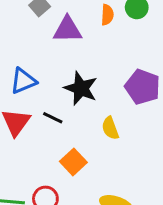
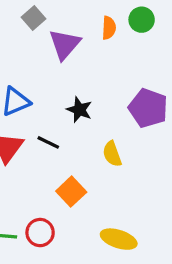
purple triangle: (68, 29) -> (65, 44), turned -48
black star: (81, 88) -> (79, 110), size x0.7

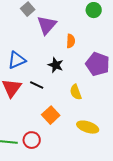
orange semicircle: (109, 28) -> (71, 41), moved
yellow ellipse: (119, 239) -> (88, 127), moved

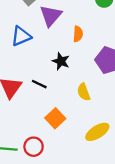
blue triangle: (17, 60) -> (21, 36), moved
yellow ellipse: (88, 127) -> (97, 132), turned -50

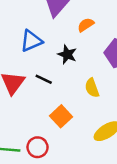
orange semicircle: (78, 34) -> (86, 25), turned -126
blue triangle: (21, 36) -> (31, 41), moved

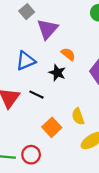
orange semicircle: (86, 25) -> (68, 54), moved, turned 72
yellow semicircle: (92, 88) -> (78, 116), moved

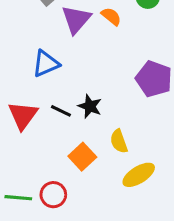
orange semicircle: (68, 54) -> (111, 16), moved
black star: (57, 73) -> (90, 106), moved

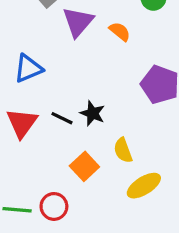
orange semicircle: (111, 16) -> (120, 32), moved
blue triangle: (46, 64) -> (28, 68), moved

